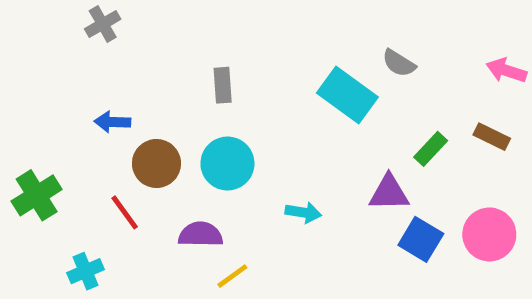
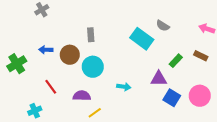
brown circle: (156, 163) -> (70, 55), moved
green cross: (37, 195) -> (17, 64), moved

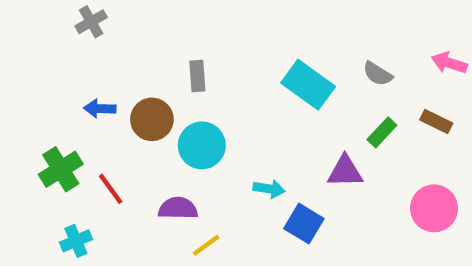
gray semicircle: (163, 26) -> (378, 74), moved
green cross: (17, 64) -> (61, 169), moved
blue square: (172, 98) -> (304, 224), moved

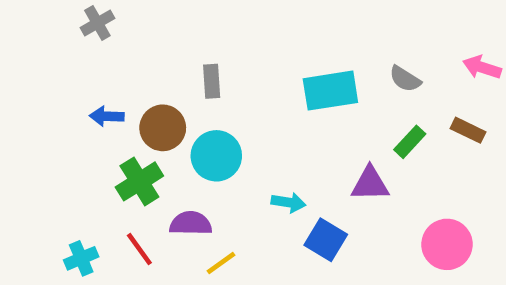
cyan rectangle: (308, 85) -> (330, 91), turned -45
green cross: (61, 169) -> (139, 181), moved
red line: (111, 189) -> (139, 249), moved
pink circle: (434, 208) -> (447, 244), moved

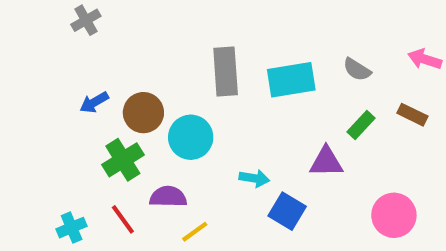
gray rectangle: (212, 81) -> (226, 72), moved, size x1.6
blue arrow: (107, 116) -> (94, 102), turned -32

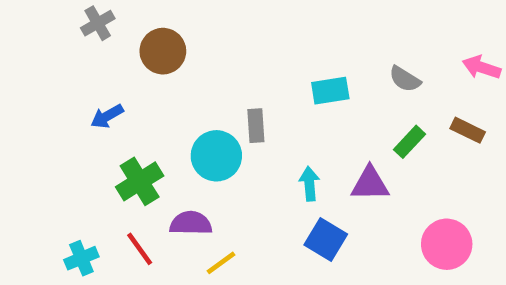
gray rectangle: (226, 72) -> (256, 126), moved, size x0.6
cyan rectangle: (291, 80) -> (330, 91), size x0.7
brown circle: (143, 113) -> (163, 51), moved
cyan arrow: (254, 178) -> (309, 184), moved, turned -104

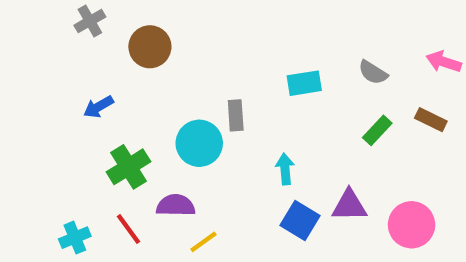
purple triangle: (370, 184) -> (349, 205), moved

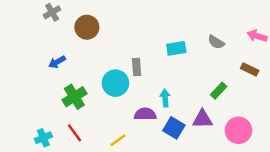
green rectangle: (377, 130) -> (219, 91), moved
purple semicircle: (176, 205) -> (145, 114), moved

